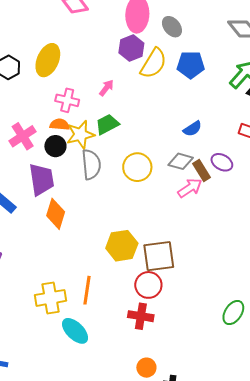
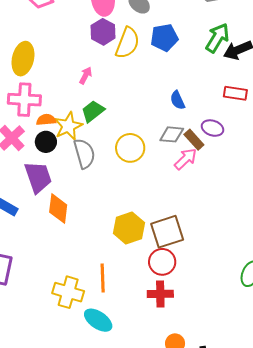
pink cross: (67, 100) -> (24, 100), moved, size x1.4
blue semicircle: (192, 129) -> (178, 100), turned 108
yellow cross: (51, 298) -> (68, 292), turned 36

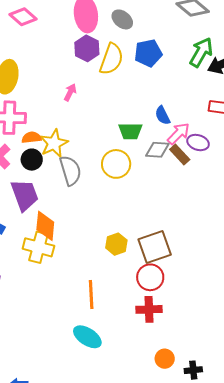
green trapezoid: (93, 111) -> (130, 131), moved, turned -140
pink arrow: (186, 159) -> (179, 134), moved
yellow hexagon: (129, 228) -> (116, 244), size x0.7
yellow cross: (68, 292) -> (38, 247), moved

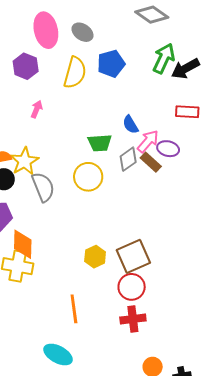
purple hexagon: (87, 48) -> (26, 66), moved
gray diamond: (157, 150) -> (128, 159), turned -35
cyan ellipse: (87, 337) -> (58, 354), moved

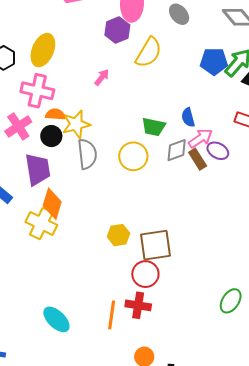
gray ellipse: (82, 32) -> (179, 14), moved
blue pentagon: (111, 64) -> (214, 61), moved
purple hexagon: (26, 66) -> (117, 30), moved
orange line: (74, 309) -> (112, 315), moved

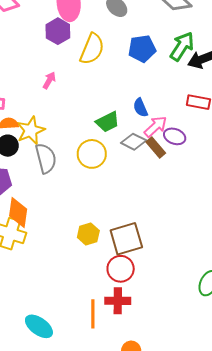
blue pentagon: (214, 61) -> (142, 49), moved
green trapezoid: (154, 127) -> (108, 122), turned -30
gray diamond: (177, 150) -> (134, 142), turned 55

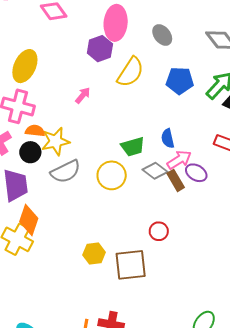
gray semicircle: (46, 158) -> (66, 172), turned 68
red circle: (121, 269) -> (159, 231), moved, size x0.7

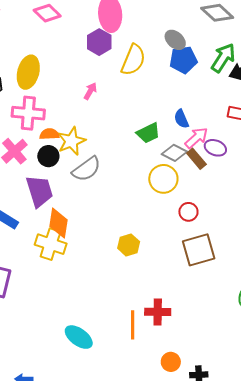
gray ellipse: (162, 35) -> (175, 40), moved
yellow circle: (112, 175) -> (163, 179), moved
brown square: (131, 265) -> (199, 250), moved

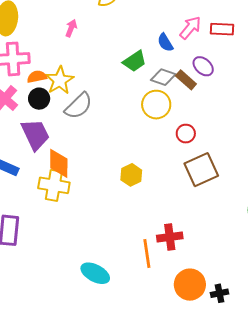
pink arrow: (196, 138) -> (190, 28), moved
purple ellipse: (215, 148) -> (203, 66), turned 30
orange circle: (171, 362) -> (190, 285), size x1.6

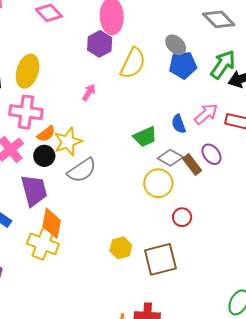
orange semicircle: (37, 77) -> (46, 134), turned 144
brown square: (201, 170) -> (160, 259), moved

